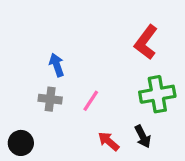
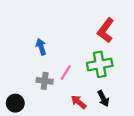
green cross: (157, 94) -> (100, 64), moved
gray cross: (50, 99) -> (45, 81), moved

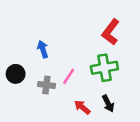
black circle: (15, 103) -> (16, 74), moved

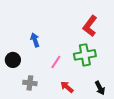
gray cross: (46, 85) -> (30, 83), moved
black arrow: (108, 103) -> (100, 88), moved

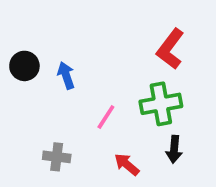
black circle: (13, 60) -> (24, 66), moved
black arrow: (100, 88) -> (174, 149), moved, turned 32

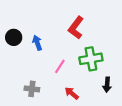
red L-shape: (170, 49) -> (76, 28), moved
black arrow: (174, 149) -> (107, 85), moved

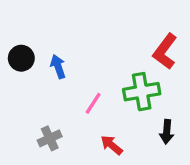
red L-shape: (76, 28) -> (165, 51), moved
gray cross: (32, 89) -> (50, 138), turned -32

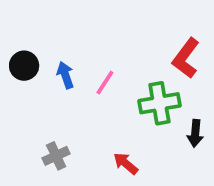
pink line: (93, 103) -> (105, 83), moved
black arrow: (167, 132) -> (195, 133), moved

